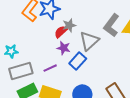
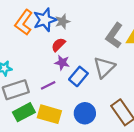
gray star: (69, 25) -> (63, 22), moved
gray triangle: (89, 41) -> (104, 67), moved

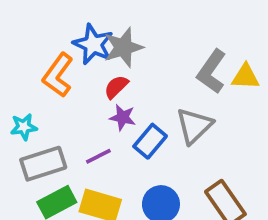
blue star: (45, 20) -> (93, 44), turned -30
orange L-shape: (24, 22) -> (58, 75), moved
gray star: (63, 22) -> (123, 47), size x1.5

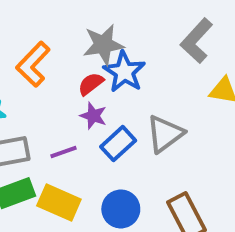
blue star: (93, 44) -> (124, 72), moved
gray L-shape: (212, 72) -> (197, 41), moved

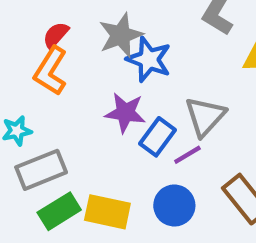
red semicircle: (91, 84) -> (56, 35), moved
purple star: (93, 116) -> (125, 113), size x1.4
purple line: (64, 152) -> (187, 155), moved

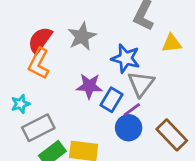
red semicircle: (56, 35) -> (40, 40), size x1.5
blue star: (149, 59) -> (126, 58), moved
blue circle: (174, 206) -> (129, 128), moved

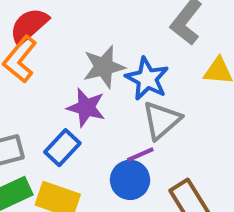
gray star: (82, 36) -> (104, 67), moved
blue rectangle: (111, 100) -> (62, 148), moved

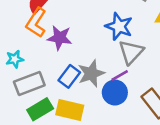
gray star: (104, 67) -> (91, 73), moved
purple star: (86, 107) -> (60, 38), moved

